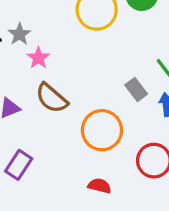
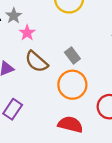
gray rectangle: (136, 90) -> (72, 56), moved
red semicircle: (99, 186) -> (70, 124), size x1.5

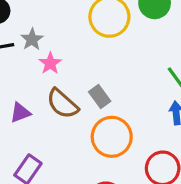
gray rectangle: (72, 56) -> (100, 96), moved

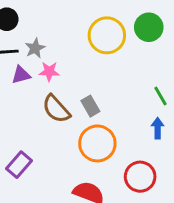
pink star: (50, 63) -> (49, 72), turned 30
purple triangle: (20, 113) -> (21, 75), moved

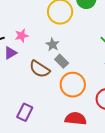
gray star: (35, 48) -> (53, 44), moved
pink star: (49, 72) -> (22, 36), moved

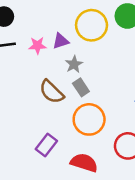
purple triangle: (10, 53) -> (61, 41), moved
purple rectangle: (25, 112) -> (46, 145), moved

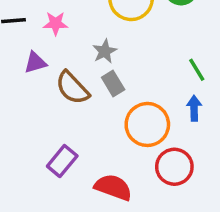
purple triangle: (61, 41) -> (35, 63), moved
orange circle: (89, 119) -> (147, 124), moved

